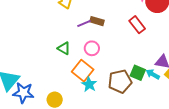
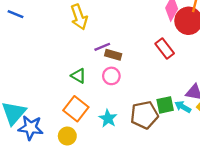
brown rectangle: (97, 21) -> (113, 55), moved
orange square: (83, 71) -> (76, 109), moved
green square: (138, 73) -> (165, 105), turned -35

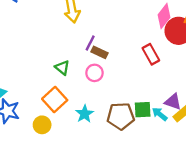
purple line: (102, 47) -> (90, 43), turned -49

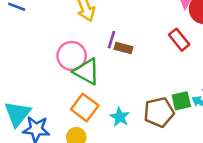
green triangle: (62, 68) -> (87, 72), size x1.6
pink circle: (95, 73) -> (72, 56), moved, size x1.5

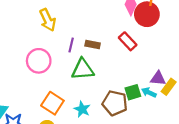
brown rectangle: (123, 48) -> (93, 45), moved
green triangle: (87, 72) -> (83, 69), moved, turned -30
brown pentagon: (159, 112) -> (115, 103), turned 30

